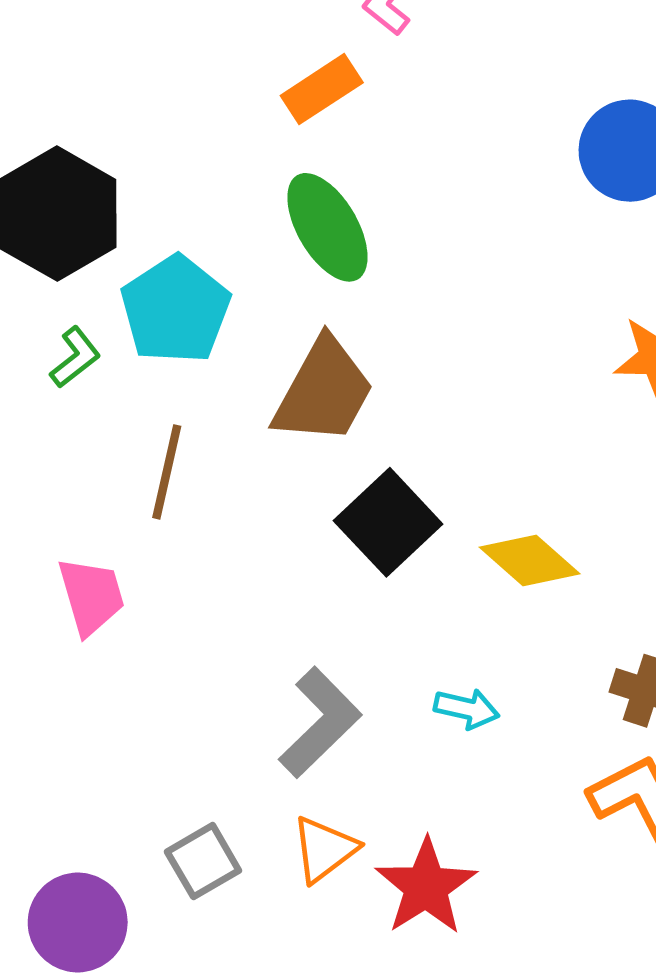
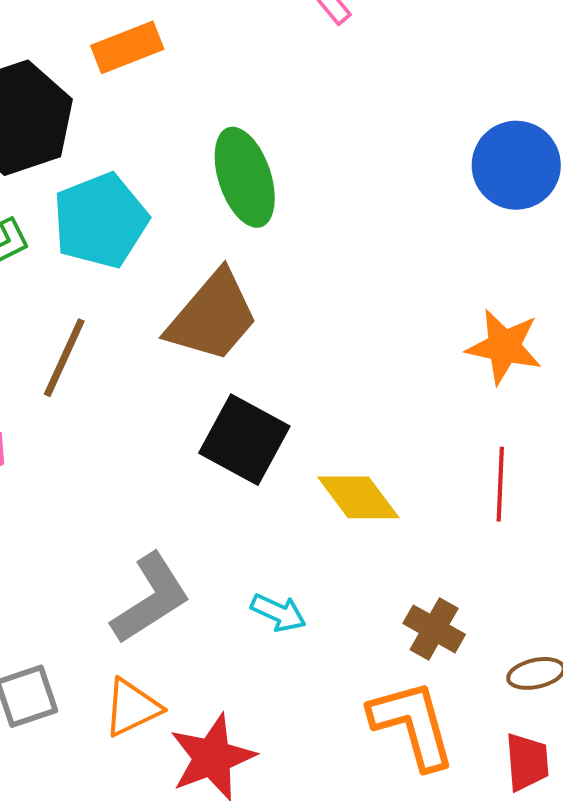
orange rectangle: (322, 89) -> (127, 47), moved
black square: (388, 522) -> (244, 440), turned -30

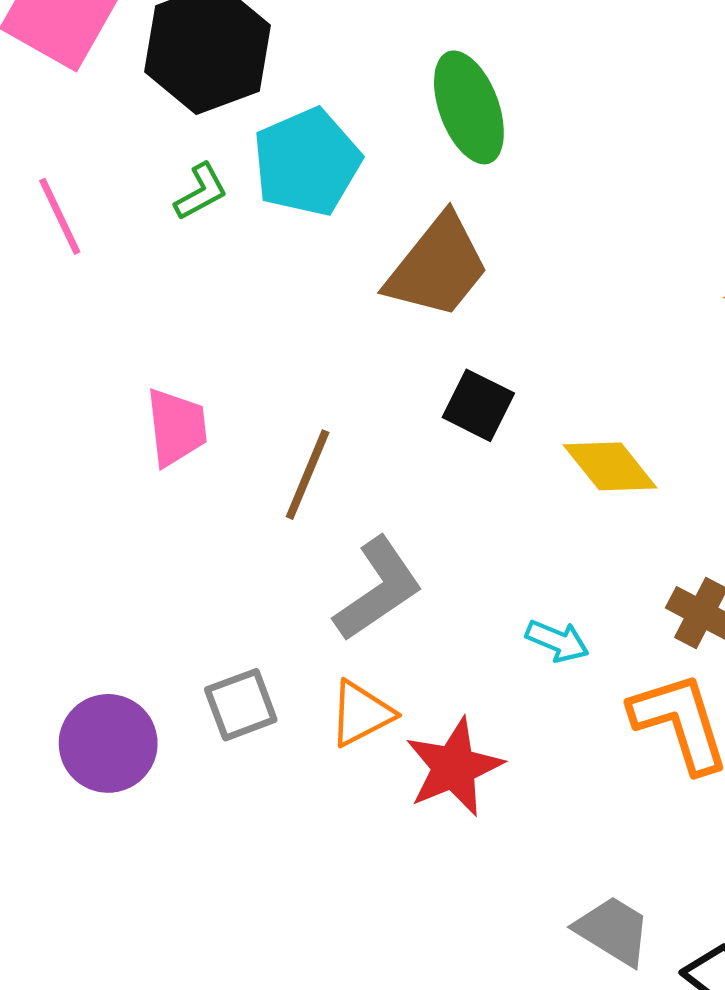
brown line: (64, 358) -> (308, 475), moved
black square: (244, 440) -> (478, 405), size x0.7
cyan arrow: (278, 613) -> (557, 641), moved

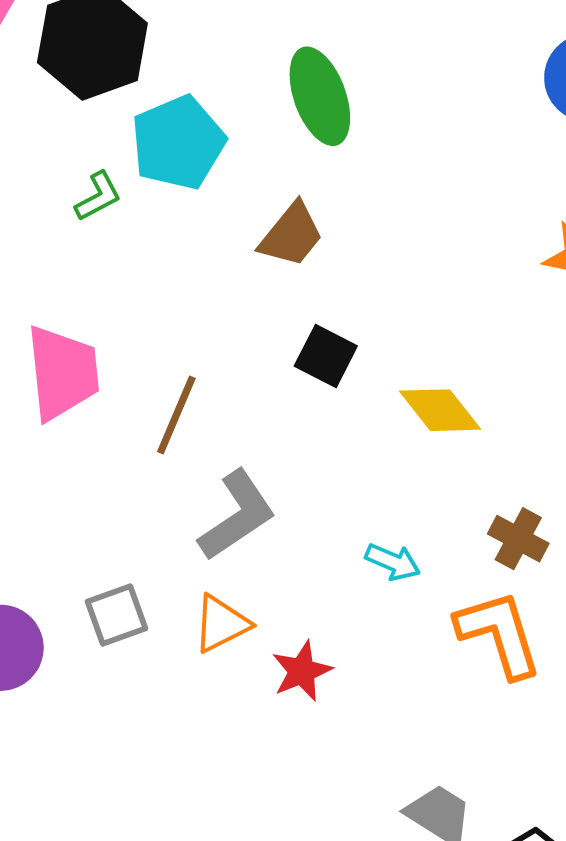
green L-shape: (201, 192) -> (98, 196), moved
brown trapezoid: (438, 267) -> (291, 235), size x0.7
pink trapezoid: (176, 427) -> (63, 373), size x1.4
red star: (454, 767) -> (302, 671), size x0.7

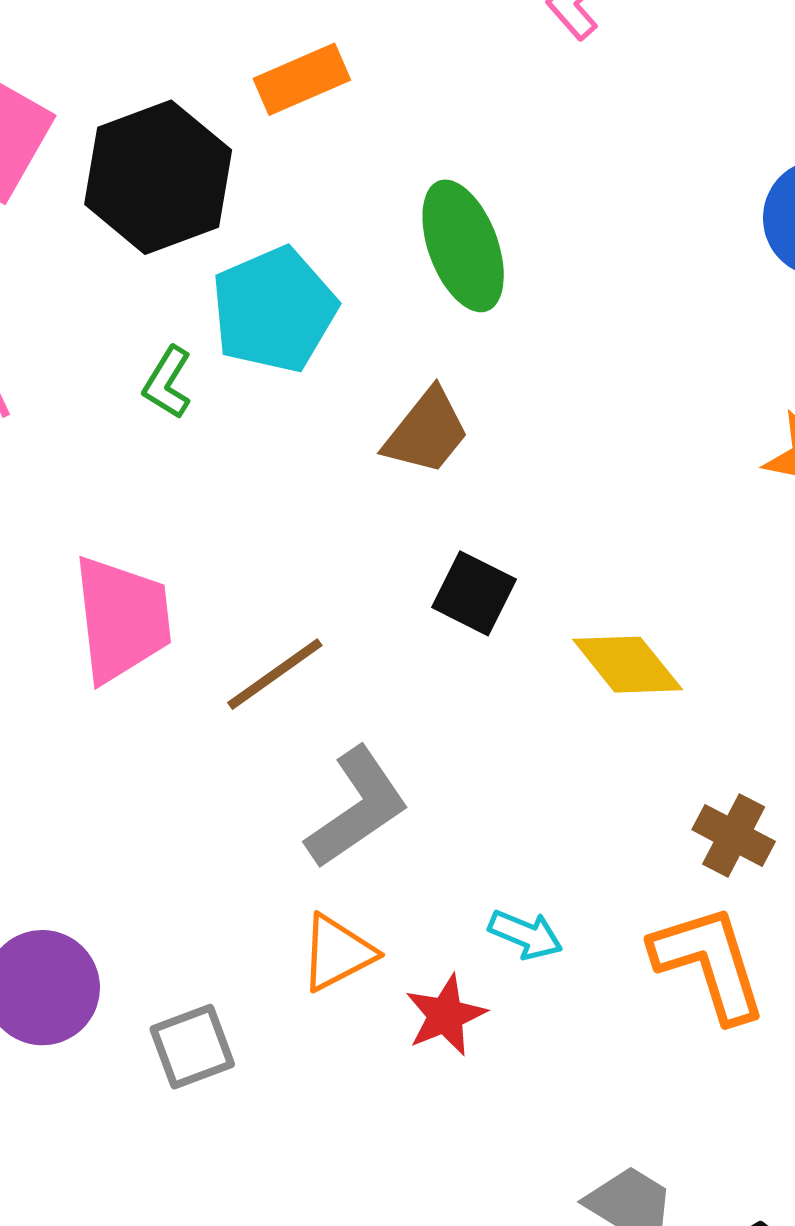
green L-shape: (98, 196) -> (168, 383), turned 150
brown line: (176, 415) -> (275, 674), turned 32
cyan arrow: (393, 562) -> (526, 935), moved
gray square: (117, 615) -> (192, 1047), moved

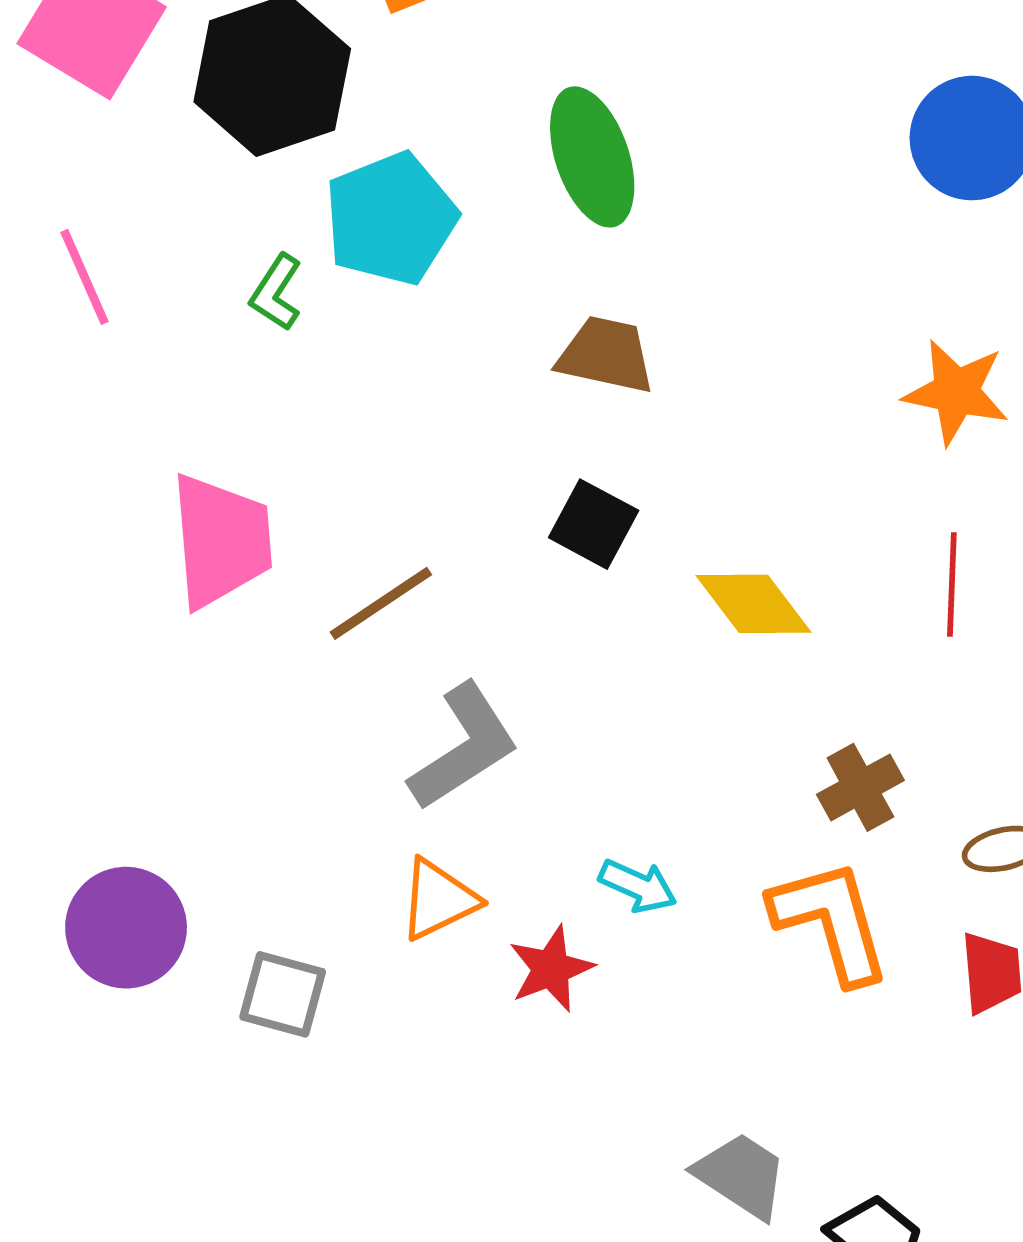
brown trapezoid: (427, 432) -> (606, 355), moved, turned -118
brown cross: (734, 836) -> (860, 787), turned 32
gray square: (192, 1047) -> (283, 994), turned 34

